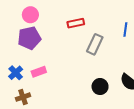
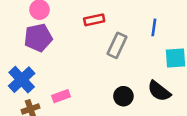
pink rectangle: (39, 72) -> (61, 96), moved
blue cross: (16, 73) -> (22, 80), size x1.5

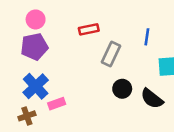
blue cross: (22, 80) -> (36, 86), moved
black circle: (123, 96) -> (122, 89), moved

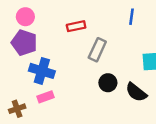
blue line: (147, 37) -> (131, 17), moved
purple pentagon: (34, 47) -> (24, 43), turned 30
blue cross: (36, 86) -> (42, 71), moved, turned -30

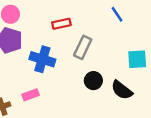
blue line: (131, 17) -> (117, 14), turned -42
blue cross: (42, 71) -> (42, 59), moved

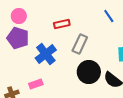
blue cross: (42, 59) -> (46, 54), turned 35
black circle: (93, 81) -> (89, 72), size x1.5

